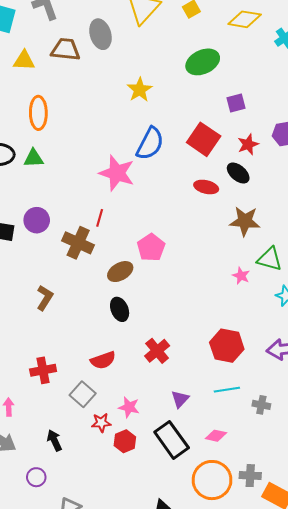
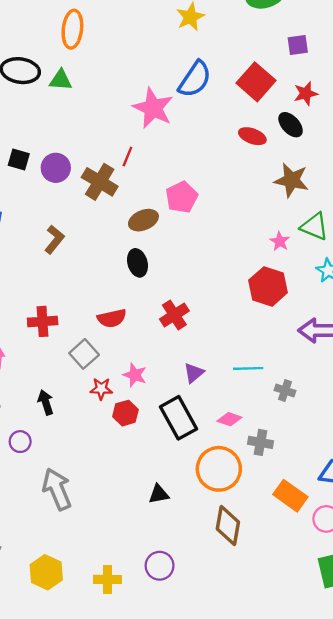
purple circle: (37, 220) -> (56, 168), moved
red hexagon: (227, 346) -> (268, 286), moved
gray cross: (250, 476) -> (261, 442), moved

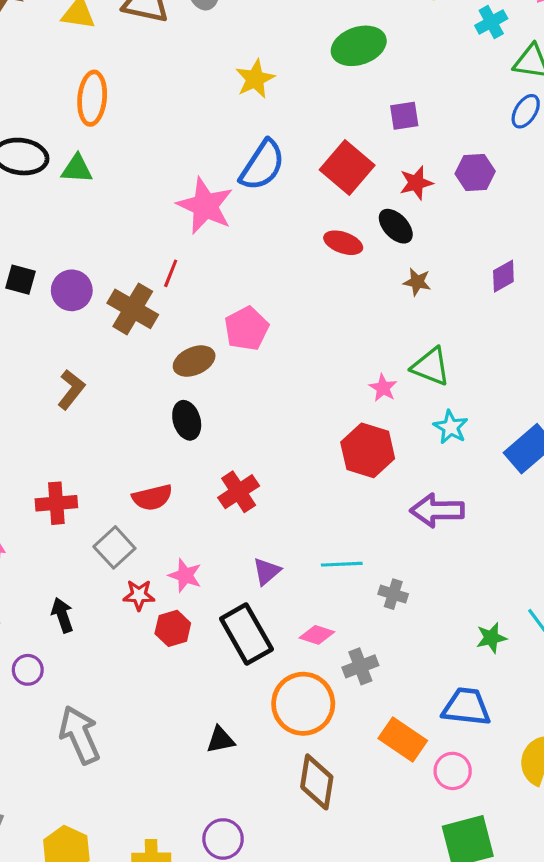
brown star: (291, 180) -> (417, 282), moved, size x0.6
gray cross: (261, 442) -> (360, 666), turned -30

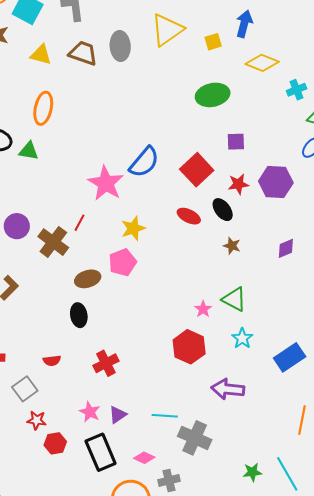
yellow star: (255, 79) -> (133, 228), moved
purple hexagon: (475, 173) -> (276, 182), size x1.4
red semicircle: (152, 497) -> (52, 361), size x0.7
pink star: (185, 575) -> (90, 412), moved
gray cross: (393, 594) -> (195, 438), size x1.8

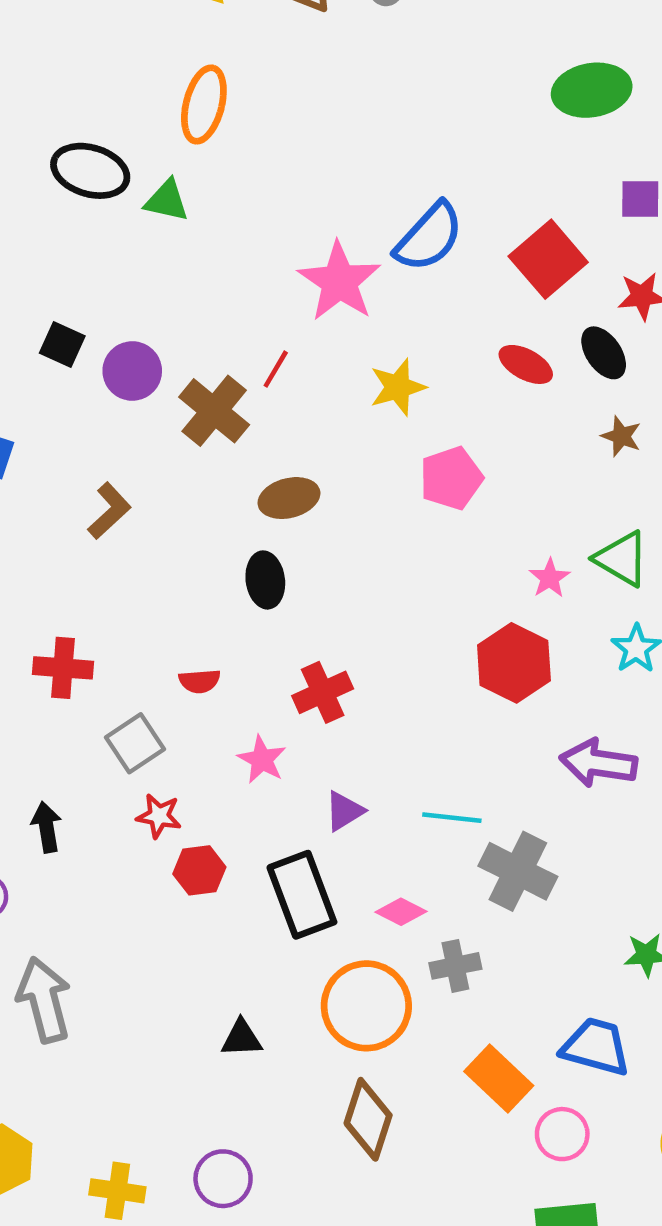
pink pentagon: (123, 262) -> (451, 478), moved
pink star: (90, 412) -> (262, 760), moved

